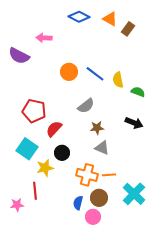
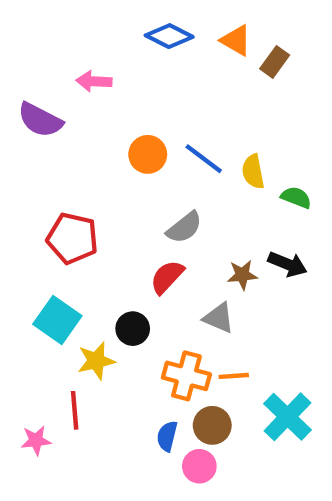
brown star: (97, 128) -> (242, 275), moved
red semicircle: (54, 129) -> (167, 277), moved

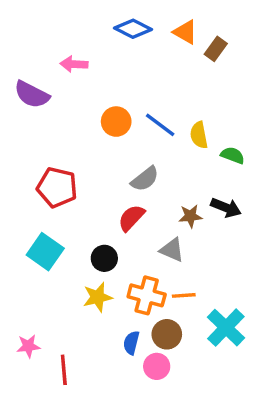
yellow star: (96, 361) -> (98, 297), moved
red line: (75, 410) -> (64, 370), moved

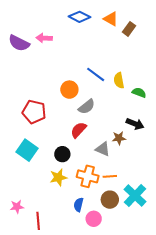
purple semicircle: (32, 95) -> (19, 43), moved
orange circle: (116, 122) -> (69, 90), moved
brown star: (190, 216) -> (119, 138), moved
brown circle: (167, 334) -> (110, 200), moved

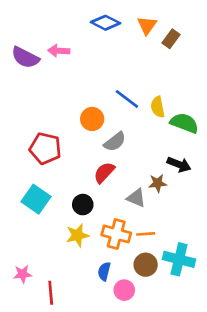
orange triangle: (111, 19) -> (147, 25), turned 35
green semicircle: (139, 93) -> (184, 123), size x1.5
cyan cross: (135, 196) -> (179, 259), turned -30

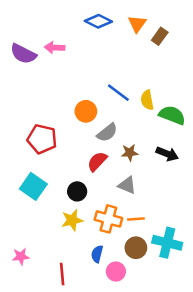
brown star: (158, 183) -> (130, 153), moved
red line: (51, 293) -> (62, 274), moved

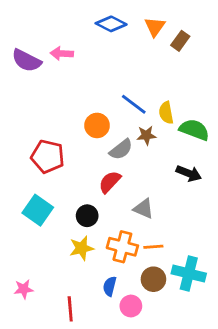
brown star: (130, 153) -> (146, 135), moved

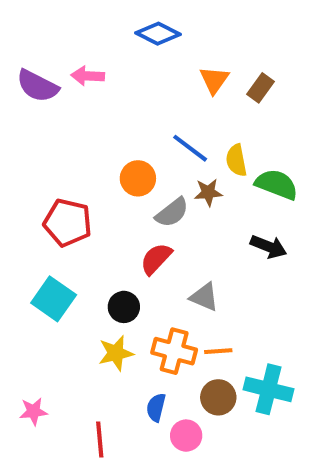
orange triangle: (155, 27) -> (214, 80), moved
brown rectangle: (180, 41) -> (260, 88), moved

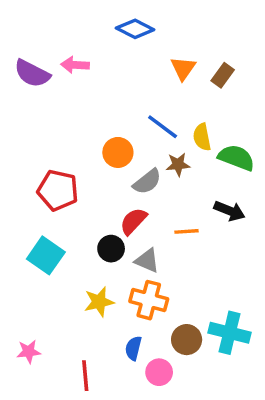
gray triangle: (204, 297) -> (147, 261), moved
black circle: (124, 307) -> (111, 249), moved
orange line: (218, 351) -> (187, 231), moved

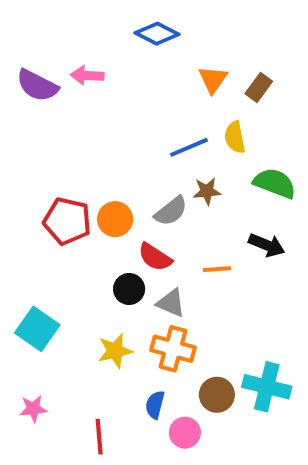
blue line: (163, 127) -> (189, 147), turned -60
yellow semicircle: (202, 137) -> (235, 137), moved
orange circle: (118, 152) -> (115, 219), moved
red semicircle: (133, 221) -> (155, 257), turned -100
cyan square: (46, 255) -> (37, 329), moved

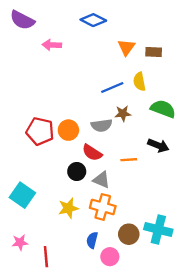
purple semicircle: (37, 85) -> (22, 20), moved
brown rectangle: (259, 87) -> (154, 52), turned 56
gray semicircle: (171, 211) -> (102, 125), turned 30
red line: (99, 437) -> (46, 257), moved

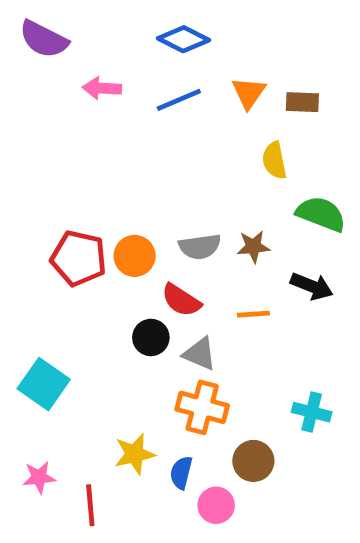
blue line: (112, 87) -> (179, 100), moved
brown star: (123, 114) -> (253, 247), moved
yellow star: (68, 208) -> (135, 454), moved
cyan cross: (158, 229) -> (312, 412), moved, size x0.7

